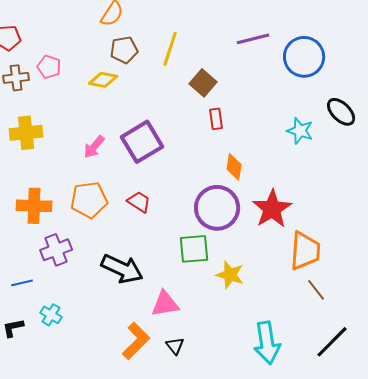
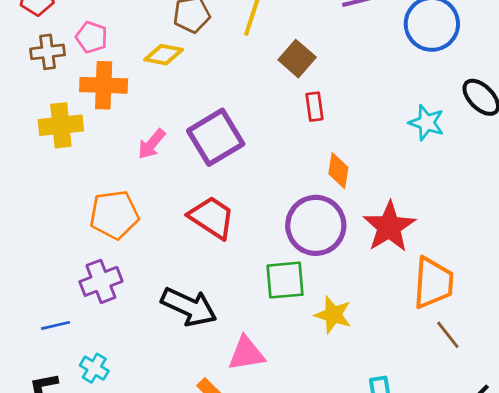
orange pentagon: (89, 200) -> (114, 215), moved
red trapezoid: (139, 202) -> (212, 217), size x1.5
orange cross: (34, 206) -> (104, 85), moved

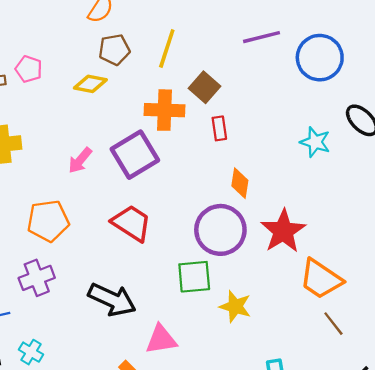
orange cross: (104, 85) -> (165, 110), moved
orange trapezoid: (433, 283) -> (321, 279), turned 120

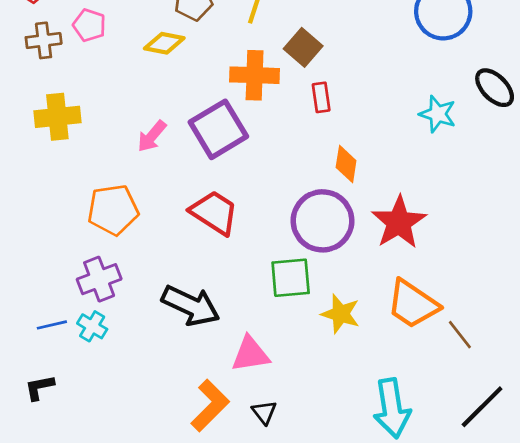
orange trapezoid: (321, 279) -> (413, 304), moved
cyan cross: (31, 352) -> (92, 326), moved

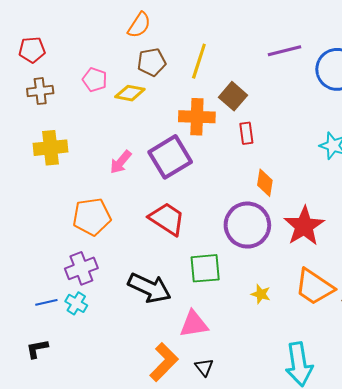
pink pentagon: (89, 25) -> (95, 80), moved
green square: (291, 278) -> (205, 268), moved
yellow star: (341, 314) -> (261, 294), size x0.7

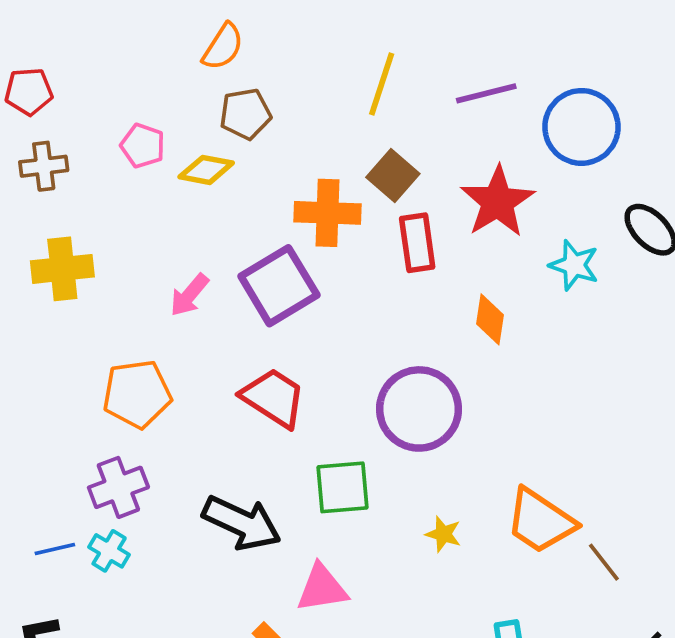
yellow line: (199, 61) -> (382, 84), moved
red rectangle: (246, 133) -> (417, 243), size x1.4
orange diamond: (265, 183) -> (490, 319), moved
red star: (304, 226) -> (497, 202), moved

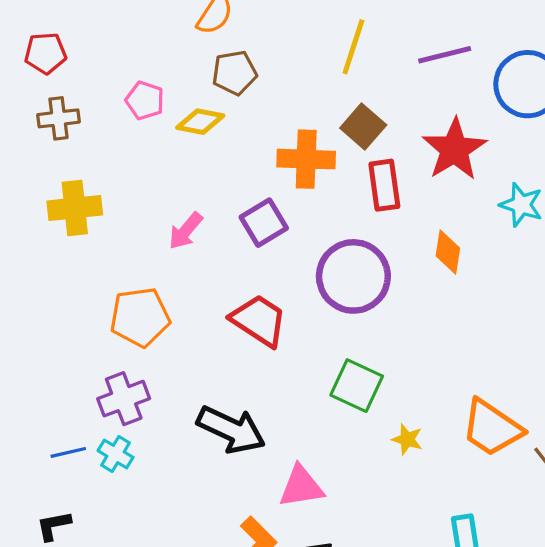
purple square: (279, 286) -> (264, 223), size x0.7
purple circle: (419, 409) -> (353, 276), moved
green square: (342, 487) -> (357, 386), moved, turned 30

